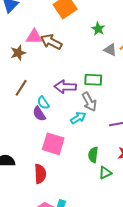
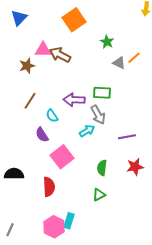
purple semicircle: (39, 114) -> (42, 135), moved
pink square: (53, 144) -> (62, 157), turned 35
green triangle: (105, 173) -> (99, 195), moved

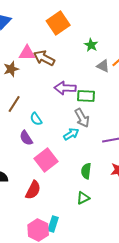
purple arrow: (74, 100) -> (65, 88), moved
red semicircle: (49, 187) -> (33, 190), turned 30

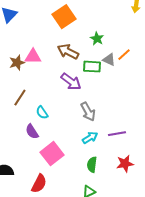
pink triangle: (27, 53) -> (33, 57), moved
brown arrow: (44, 58) -> (68, 52), moved
purple arrow: (65, 88) -> (71, 82), turned -145
green rectangle: (86, 96) -> (92, 67), moved
cyan arrow: (71, 134) -> (90, 138), moved

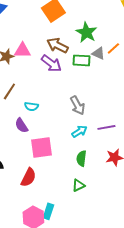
green star: (97, 39) -> (86, 32), size x1.5
purple arrow: (71, 82) -> (51, 63), moved
cyan semicircle: (42, 113) -> (31, 106), turned -48
pink square: (52, 154) -> (41, 147), turned 30

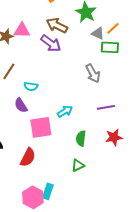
green rectangle: (81, 60) -> (110, 47), moved
gray arrow: (77, 105) -> (93, 73), moved
cyan arrow: (79, 131) -> (65, 111), moved

